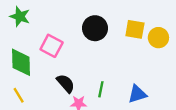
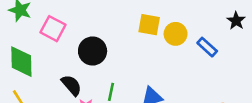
black circle: (95, 28) -> (93, 51), moved
pink square: (52, 46) -> (53, 29), moved

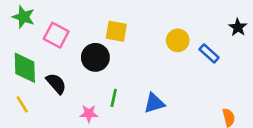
yellow square: (149, 25) -> (116, 31), moved
black semicircle: (71, 85) -> (56, 84), moved

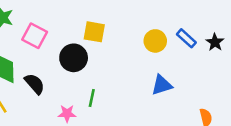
black star: (238, 27) -> (215, 42), moved
blue rectangle: (209, 53) -> (186, 38), moved
blue triangle: (154, 103) -> (162, 85), moved

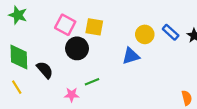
pink square: (35, 36) -> (65, 25), moved
blue triangle: (162, 85) -> (131, 56), moved
green line: (92, 98) -> (92, 82), turned 56

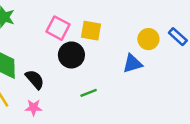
pink star: (72, 95) -> (34, 108), moved

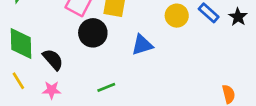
blue triangle: (133, 64) -> (142, 45), moved
green line: (89, 93) -> (106, 87), moved

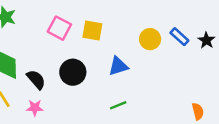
black circle: (93, 33) -> (73, 72), moved
green line: (106, 87) -> (118, 105), moved

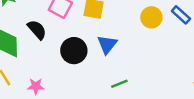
blue triangle: (118, 66) -> (107, 44), moved, turned -35
black semicircle: (36, 80) -> (37, 30), moved

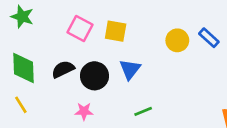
black semicircle: (37, 30) -> (63, 69), moved, turned -75
pink star: (36, 86) -> (84, 111), moved

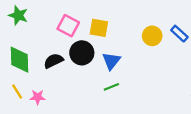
black circle: (94, 76) -> (82, 53), moved
pink star: (84, 111) -> (38, 97), moved
green line: (143, 111) -> (111, 87), moved

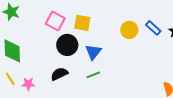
black semicircle: (53, 61) -> (59, 74), moved

